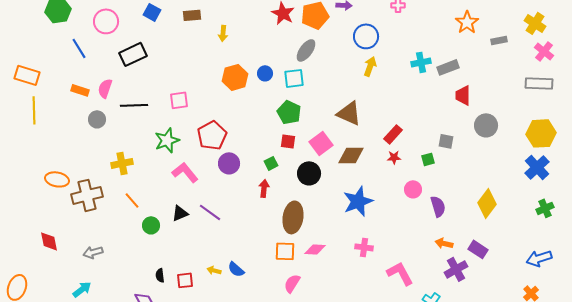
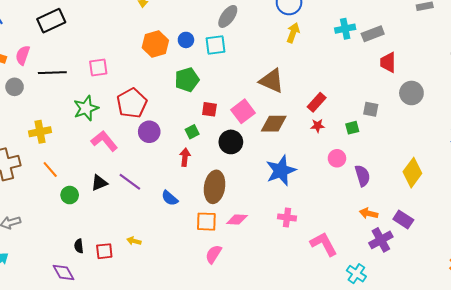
green pentagon: (289, 112) -> (187, 80), moved, turned 30
blue semicircle: (236, 269) -> (170, 198), moved

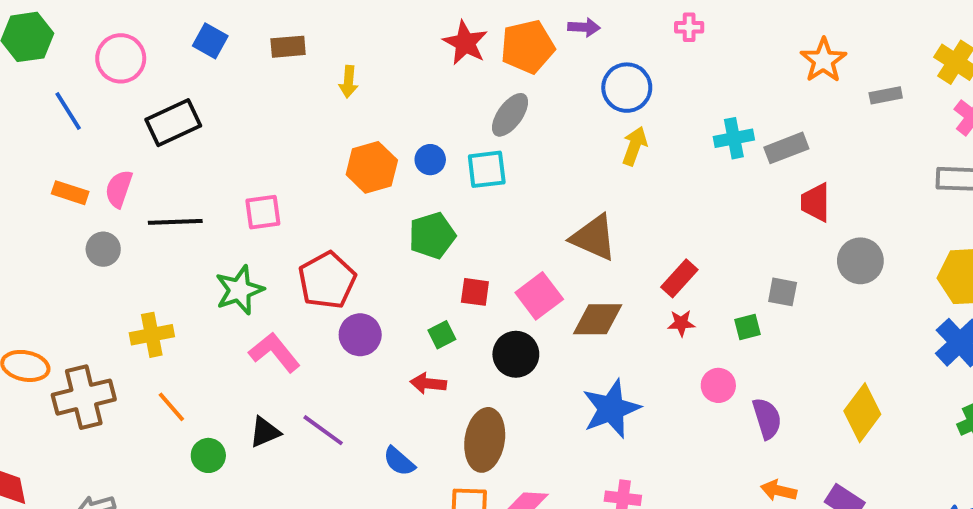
red arrow: (185, 157) -> (428, 383), turned -90

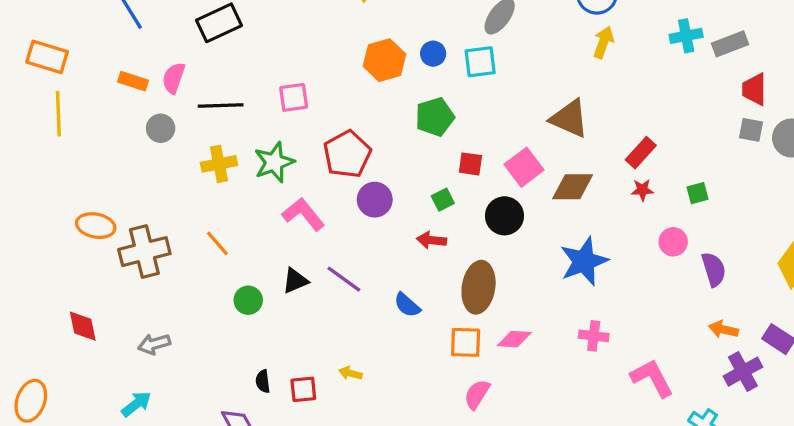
gray square: (783, 292) -> (751, 130), moved
yellow cross: (152, 335) -> (219, 164), moved
orange line: (171, 407) -> (217, 243), moved

